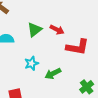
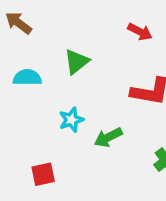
red arrow: (57, 30) -> (140, 32), moved

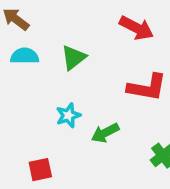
red arrow: (140, 32) -> (137, 28), size x1.4
cyan semicircle: (27, 77) -> (25, 56), moved

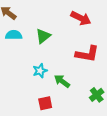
green arrow: (105, 133) -> (62, 81), turned 63
red square: (40, 170) -> (45, 103), moved

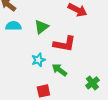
red L-shape: (87, 54) -> (64, 44), moved

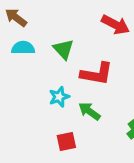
green triangle: (41, 27) -> (63, 49), turned -35

